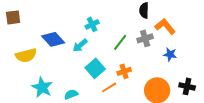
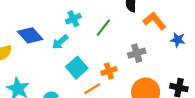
gray cross: (145, 38) -> (137, 53), moved
green line: (120, 42) -> (103, 28), moved
blue star: (170, 54) -> (178, 40), moved

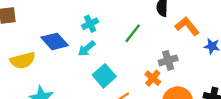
cyan cross: (73, 19) -> (90, 24), moved
orange cross: (109, 71) -> (153, 78), moved, turned -32

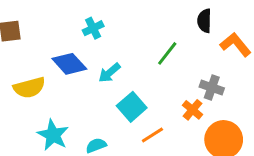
cyan cross: (90, 24) -> (93, 28), moved
gray cross: (168, 60) -> (212, 88), turned 36

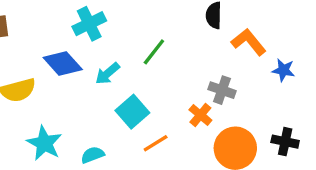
cyan cross: (93, 28) -> (89, 24), size x1.4
green line: (167, 53) -> (154, 52), moved

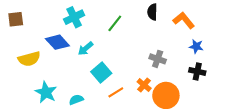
orange L-shape: (249, 42) -> (184, 20), moved
green line: (154, 52) -> (115, 23), moved
orange cross: (200, 115) -> (144, 85), moved
black cross: (285, 142) -> (197, 71), moved

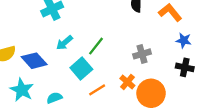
green line: (115, 23) -> (96, 46), moved
blue diamond: (57, 42) -> (34, 61), moved
gray cross: (158, 59) -> (142, 54), turned -35

